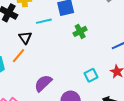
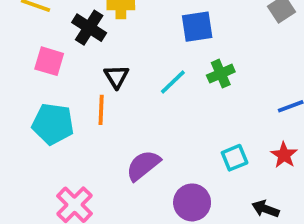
cyan line: (44, 21) -> (173, 82), moved, turned -35
orange line: (19, 56) -> (101, 110), turned -42

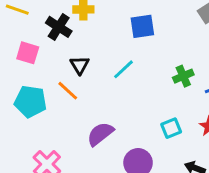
green cross: (221, 74) -> (183, 76), moved
orange line: (101, 110) -> (68, 91), turned -50

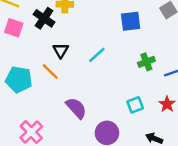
blue square: (142, 26) -> (131, 21), moved
pink square: (28, 53) -> (14, 28), moved
purple semicircle: (100, 134) -> (76, 108), turned 85

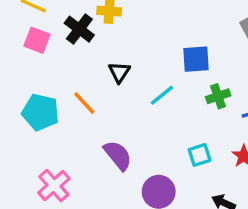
blue square: (131, 21) -> (196, 59), moved
black triangle: (61, 50) -> (119, 72), moved
cyan line: (97, 55) -> (162, 95), moved

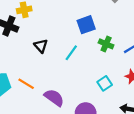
green cross: (218, 96) -> (106, 44), turned -32
orange line: (84, 103) -> (26, 84), moved

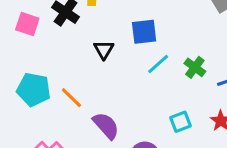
blue square: (86, 25) -> (144, 32), moved
cyan line: (71, 53) -> (158, 64), moved

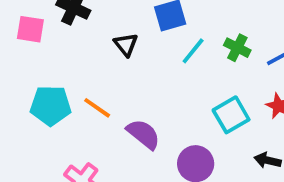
cyan square: (181, 122) -> (231, 115), size x1.4

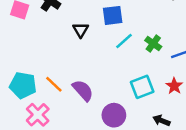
cyan pentagon: (51, 106) -> (23, 85), moved
orange line: (97, 108) -> (54, 84), moved

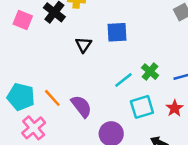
cyan line: (124, 41) -> (123, 80), moved
green cross: (153, 44) -> (150, 72), moved

